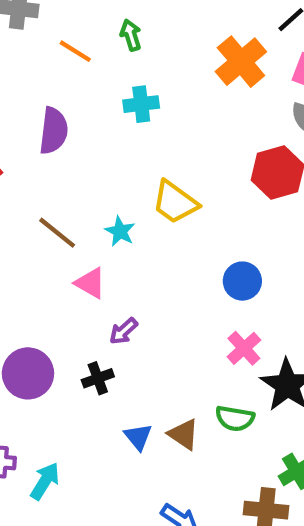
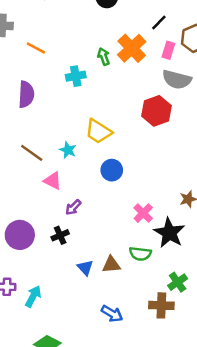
green arrow: (131, 35) -> (104, 56), moved
blue circle: (242, 281) -> (112, 170), moved
brown triangle: (184, 434) -> (111, 265), turned -36

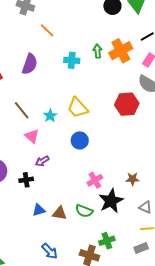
blue triangle: (85, 268) -> (39, 210), turned 40

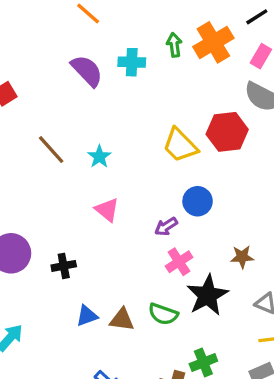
purple semicircle: (30, 64) -> (87, 71), moved, turned -60
yellow trapezoid: (78, 108) -> (180, 145), moved
pink triangle: (32, 136) -> (107, 210), moved
blue circle: (80, 140) -> (198, 201), moved
purple arrow: (42, 161) -> (166, 226), moved

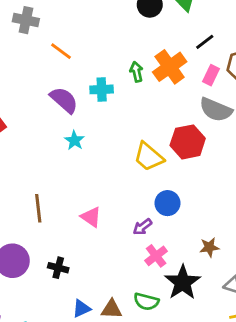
brown line: (51, 150) -> (38, 208), moved, turned 40
cyan star: (99, 157) -> (74, 140), moved
black cross: (64, 266) -> (58, 268), turned 30

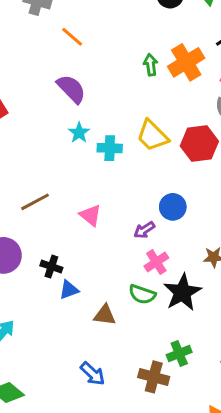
cyan cross: (102, 89) -> (110, 148), moved
yellow trapezoid: (149, 157) -> (152, 136), moved
brown line: (38, 208) -> (35, 202), turned 64
green semicircle: (146, 302) -> (142, 294), moved
blue triangle: (81, 308) -> (69, 290), moved

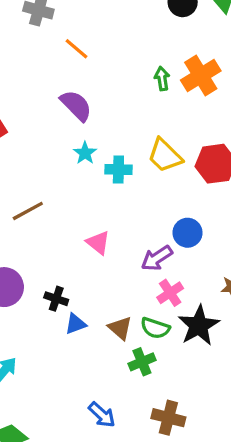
brown line: (35, 202) -> (28, 211), moved
purple arrow: (144, 230) -> (157, 258), size x1.4
brown triangle: (105, 315) -> (120, 328), moved, turned 35
green cross: (179, 353) -> (142, 362), moved

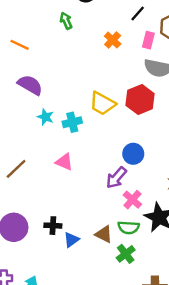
orange cross: (201, 76) -> (113, 40), size x0.6
green arrow: (162, 79) -> (66, 21), moved
pink triangle: (98, 243) -> (64, 162), moved

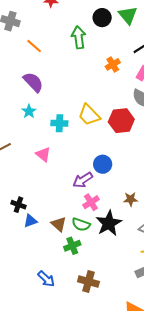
green arrow: (66, 21) -> (79, 37), size x1.5
cyan star: (45, 117) -> (29, 111), moved

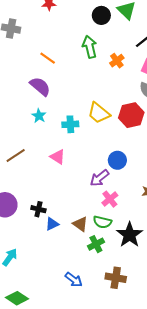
green arrow: (79, 37) -> (90, 47), moved
orange line: (34, 46) -> (48, 58), moved
black star: (109, 223) -> (130, 235), moved

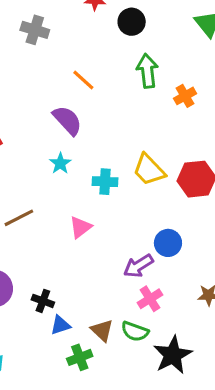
black circle: (101, 15) -> (132, 22), moved
pink triangle: (58, 157) -> (80, 227), turned 42
green cross: (96, 244) -> (80, 357), moved

